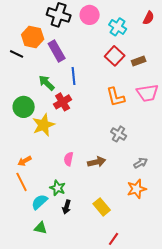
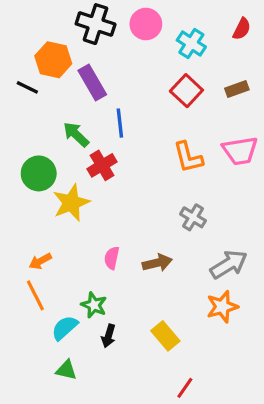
brown rectangle: (139, 61) -> (237, 89), moved
gray arrow: (141, 163) -> (229, 264), size x1.6

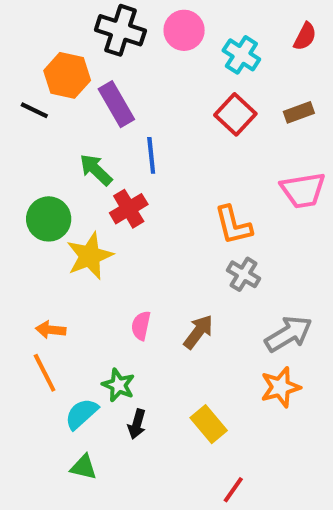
orange L-shape: (188, 157) -> (233, 225), moved
orange arrow: (40, 261) -> (51, 330), turned 35
brown arrow: (157, 263) -> (198, 332), turned -40

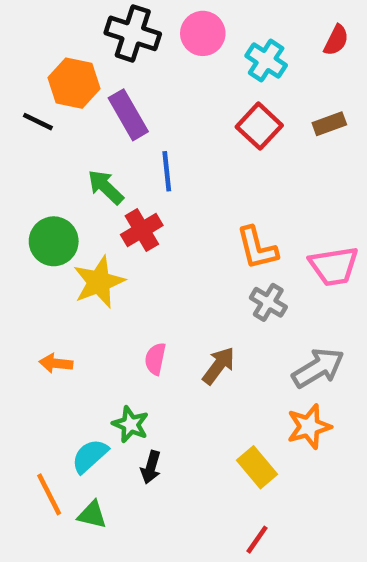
pink trapezoid: (303, 190) -> (334, 266), moved
orange line: (45, 373) -> (49, 494), moved
yellow rectangle: (209, 424) -> (257, 467), moved

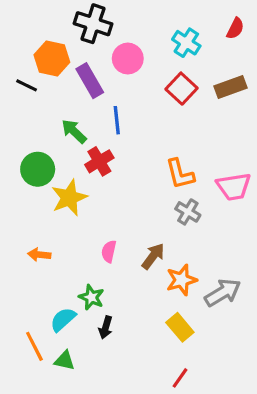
pink circle: (203, 33) -> (128, 59), moved
brown rectangle: (329, 124) -> (231, 87), size x1.4
gray arrow: (318, 368) -> (223, 293), moved
orange star: (309, 427) -> (182, 280), moved

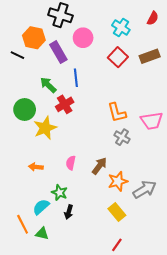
orange arrow: (39, 255) -> (36, 167), moved

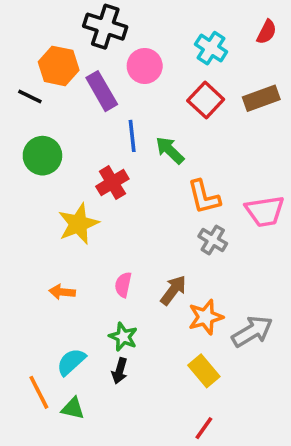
green arrow: (48, 85) -> (170, 150), moved
green circle: (25, 109) -> (42, 156), moved
green star: (59, 193) -> (123, 337), moved

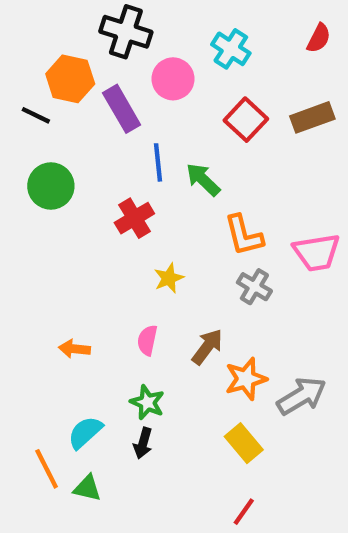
cyan cross: (211, 48) -> (231, 49), moved
yellow star: (78, 224) -> (169, 278), moved, size x0.6

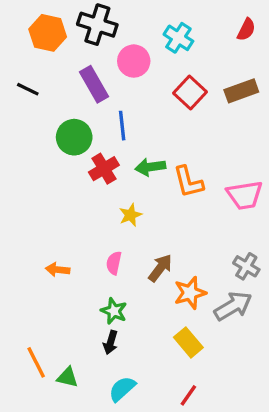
orange hexagon: (70, 79) -> (48, 33), moved
green arrow: (203, 180) -> (150, 167), moved, turned -52
green circle: (51, 186) -> (74, 137), moved
gray cross: (254, 287) -> (246, 266), moved
cyan semicircle: (85, 432) -> (122, 389), moved

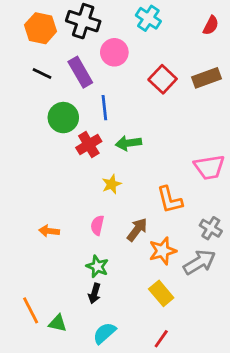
cyan cross: (178, 38) -> (148, 18), moved
black line: (28, 89) -> (42, 74), moved
orange L-shape: (188, 182) -> (170, 200), moved

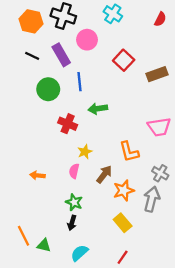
brown rectangle: (207, 78) -> (157, 74), moved
red cross: (89, 144) -> (68, 124), moved, turned -36
yellow star: (112, 184) -> (85, 152), moved
gray arrow: (199, 262) -> (152, 199), turned -45

